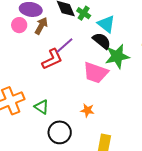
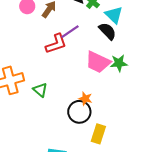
green star: (117, 56) -> (119, 63), moved, size x0.7
black circle: (60, 132) -> (79, 112), moved

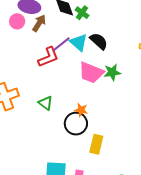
cyan triangle: (114, 15) -> (79, 42), moved
green triangle: (40, 90) -> (46, 103), moved

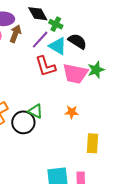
green cross: (82, 13) -> (56, 24), moved
purple line: (61, 44) -> (40, 40), moved
red L-shape: (48, 57) -> (45, 66), moved, turned 105
black circle: (76, 124) -> (23, 122), moved

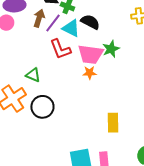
brown arrow: (15, 34) -> (39, 18), moved
green triangle: (35, 111) -> (33, 75), moved
orange star: (72, 112) -> (90, 73), moved

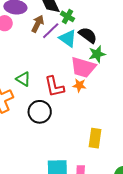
red L-shape: (60, 49) -> (54, 87), moved
green star: (111, 49) -> (97, 54), moved
black circle: (42, 107) -> (40, 112), moved

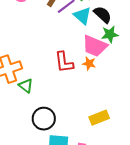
green triangle: (23, 79) -> (26, 86), moved
black circle: (40, 112) -> (44, 119), moved
yellow rectangle: (95, 138) -> (99, 118), turned 54

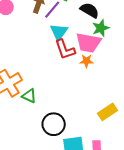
cyan triangle: (82, 16) -> (59, 32), moved, turned 36
red L-shape: (64, 62) -> (65, 49), moved

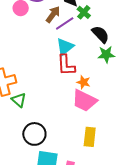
pink trapezoid: (88, 43) -> (84, 101), moved
yellow rectangle: (108, 112) -> (90, 137), turned -66

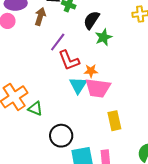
purple line: (65, 23) -> (58, 42), moved
black semicircle: (100, 34) -> (91, 20), turned -84
cyan triangle: (65, 47) -> (78, 85), moved

